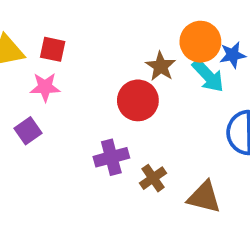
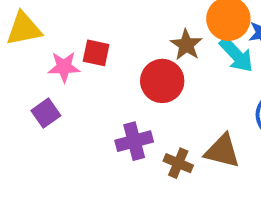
red square: (53, 49) -> (96, 53), moved
brown cross: (153, 178) -> (178, 163), turned -32
brown triangle: (204, 197) -> (222, 151), moved

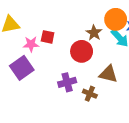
purple square: (46, 113) -> (22, 68), size x1.6
brown triangle: (222, 151) -> (108, 74), moved

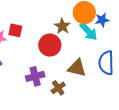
brown cross: (90, 94) -> (58, 88), turned 32

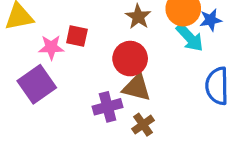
brown star: (62, 26) -> (138, 17), moved
brown triangle: (77, 68) -> (137, 88), moved

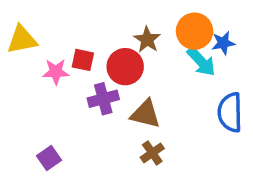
red circle: (130, 59) -> (125, 67), moved
purple square: (37, 84) -> (49, 158), moved, size x0.6
purple cross: (108, 107) -> (103, 99), moved

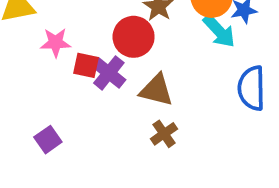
red square: (83, 60) -> (86, 65), moved
purple cross: (103, 99) -> (109, 73), turned -36

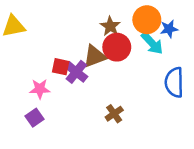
red circle: (134, 37) -> (117, 47), moved
pink star: (56, 43) -> (40, 89), moved
brown triangle: (156, 90) -> (95, 56), moved, turned -35

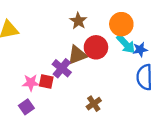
brown star: (110, 26) -> (78, 21), moved
blue star: (169, 29) -> (140, 50), moved
red square: (61, 67) -> (46, 82), moved

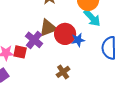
red circle: (96, 47) -> (65, 34), moved
blue star: (140, 50) -> (78, 40), moved

